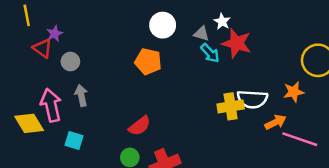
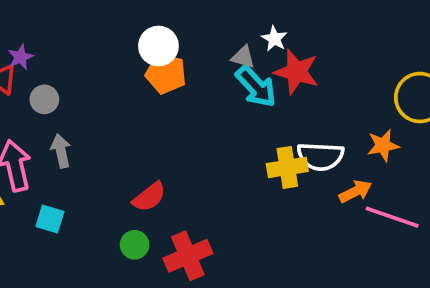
white circle: (163, 25) -> (158, 46), moved
cyan arrow: (210, 53) -> (256, 86), size x1.4
orange pentagon: (148, 62) -> (166, 74), moved

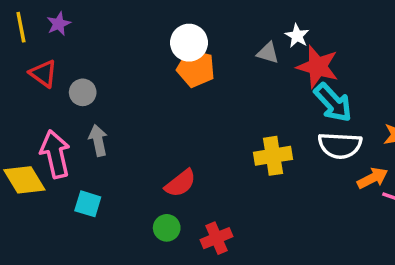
purple star: (20, 57) -> (59, 24), moved
cyan arrow: (256, 86) -> (333, 103), moved
yellow cross: (287, 167) -> (273, 156), moved
red cross: (188, 256) -> (216, 238), size x0.7

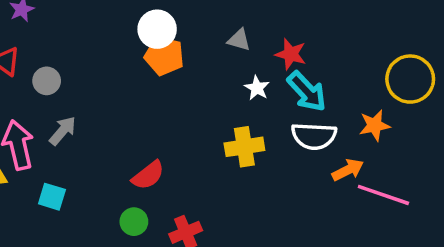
white star: (297, 36) -> (257, 88), moved
red star: (318, 67) -> (291, 54), size x0.7
gray arrow: (98, 140) -> (63, 131), turned 52

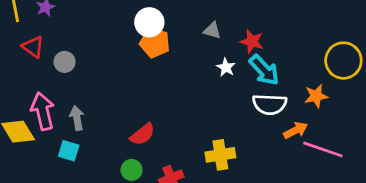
gray arrow: (63, 131) -> (77, 118), moved, turned -50
yellow cross: (244, 147) -> (220, 155), moved

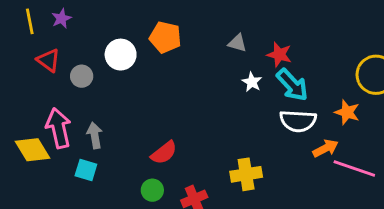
white circle: (149, 22) -> (121, 55), moved
orange pentagon: (155, 43) -> (165, 37), moved
orange star: (316, 96) -> (347, 112), turned 30

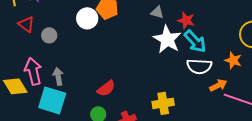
white circle: (121, 55) -> (87, 18), moved
white star: (252, 82) -> (167, 39), size x2.0
cyan square: (86, 170) -> (52, 100), size x1.8

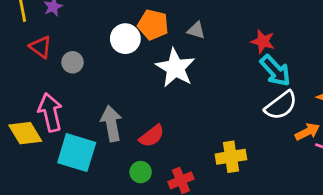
gray triangle: (157, 12) -> (196, 30), moved
white star: (167, 39) -> (175, 68), moved
white semicircle: (199, 66) -> (281, 105), turned -40
gray arrow: (58, 76) -> (111, 123), moved, size x1.4

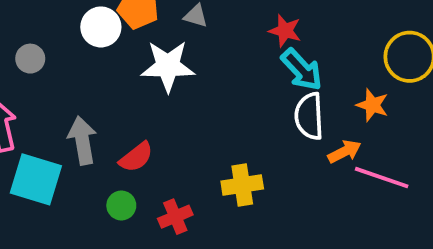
white star: (175, 68) -> (168, 66), turned -30
white semicircle: (281, 105) -> (309, 116), turned 124

